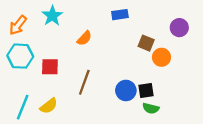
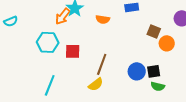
orange arrow: (18, 25) -> (63, 16), moved
orange semicircle: (84, 38) -> (103, 19), moved, turned 56
yellow semicircle: (49, 106) -> (96, 84), moved

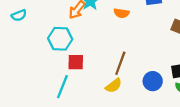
red square: (73, 51) -> (76, 62), moved
blue circle: (137, 71) -> (153, 81), moved

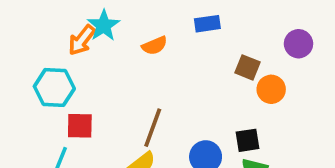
orange semicircle: (121, 13) -> (155, 46), turned -32

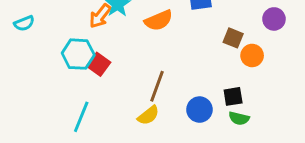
orange semicircle: (155, 46) -> (159, 20), size x1.4
red square: (80, 126) -> (99, 64), moved, turned 35

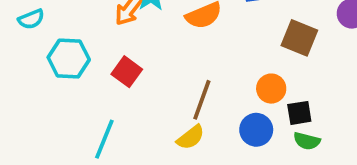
brown square: (233, 38) -> (299, 38), size x1.4
cyan hexagon: (78, 54) -> (69, 59), moved
orange circle: (252, 55) -> (271, 89), moved

